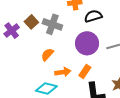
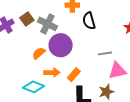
black semicircle: (93, 16) -> (89, 21), turned -96
purple circle: (87, 43) -> (61, 45), moved

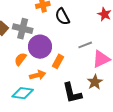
orange rectangle: (74, 75) -> (58, 61), moved

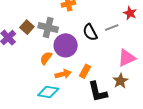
black semicircle: (62, 17) -> (90, 32), moved
gray line: (85, 45) -> (112, 28), moved
orange rectangle: (58, 61) -> (85, 71), moved

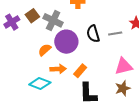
brown star: (120, 81) -> (123, 88), moved

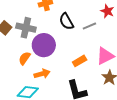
black semicircle: (93, 34) -> (66, 21), moved
orange rectangle: (80, 71) -> (80, 61), moved, turned 32

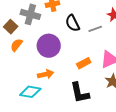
gray cross: (26, 28) -> (30, 14), moved
orange semicircle: (25, 58) -> (16, 45), moved

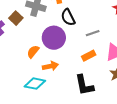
black semicircle: (73, 23) -> (68, 17), moved
gray line: (95, 29) -> (93, 33), moved
orange semicircle: (16, 45) -> (33, 52), moved

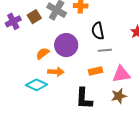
black semicircle: (68, 17) -> (98, 31), moved

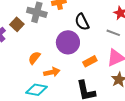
purple circle: (66, 45) -> (68, 42), moved
gray line: (105, 50) -> (113, 33), moved, turned 40

